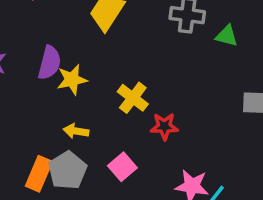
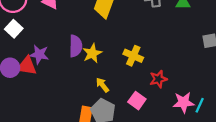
red star: (164, 126) -> (158, 79), moved
yellow arrow: (76, 131) -> (102, 85), turned 56

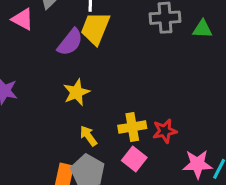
purple semicircle: (76, 46) -> (70, 42), moved, turned 35
yellow cross: (133, 56) -> (132, 127), moved, turned -36

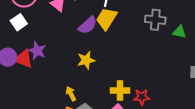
yellow arrow: (88, 136) -> (71, 94), moved

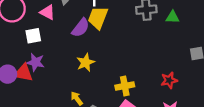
white square: (19, 22) -> (33, 36), moved, turned 35
red star: (142, 97) -> (169, 80), moved

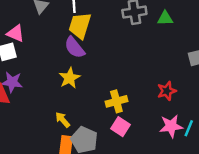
pink triangle: (47, 12) -> (16, 33), moved
purple semicircle: (81, 28) -> (75, 47), moved, turned 108

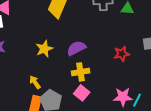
purple semicircle: (75, 47) -> (76, 48), moved, turned 96
red star: (167, 91) -> (122, 54), moved

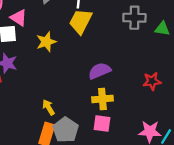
yellow star: (44, 49) -> (46, 42), moved
pink square: (82, 93) -> (102, 124), turned -35

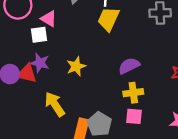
yellow star: (46, 42) -> (76, 66), moved
yellow arrow: (48, 107) -> (55, 104), moved, size x1.6

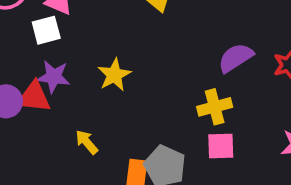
purple semicircle: (129, 66) -> (236, 58), moved
yellow arrow: (55, 104) -> (87, 142), size x0.6

